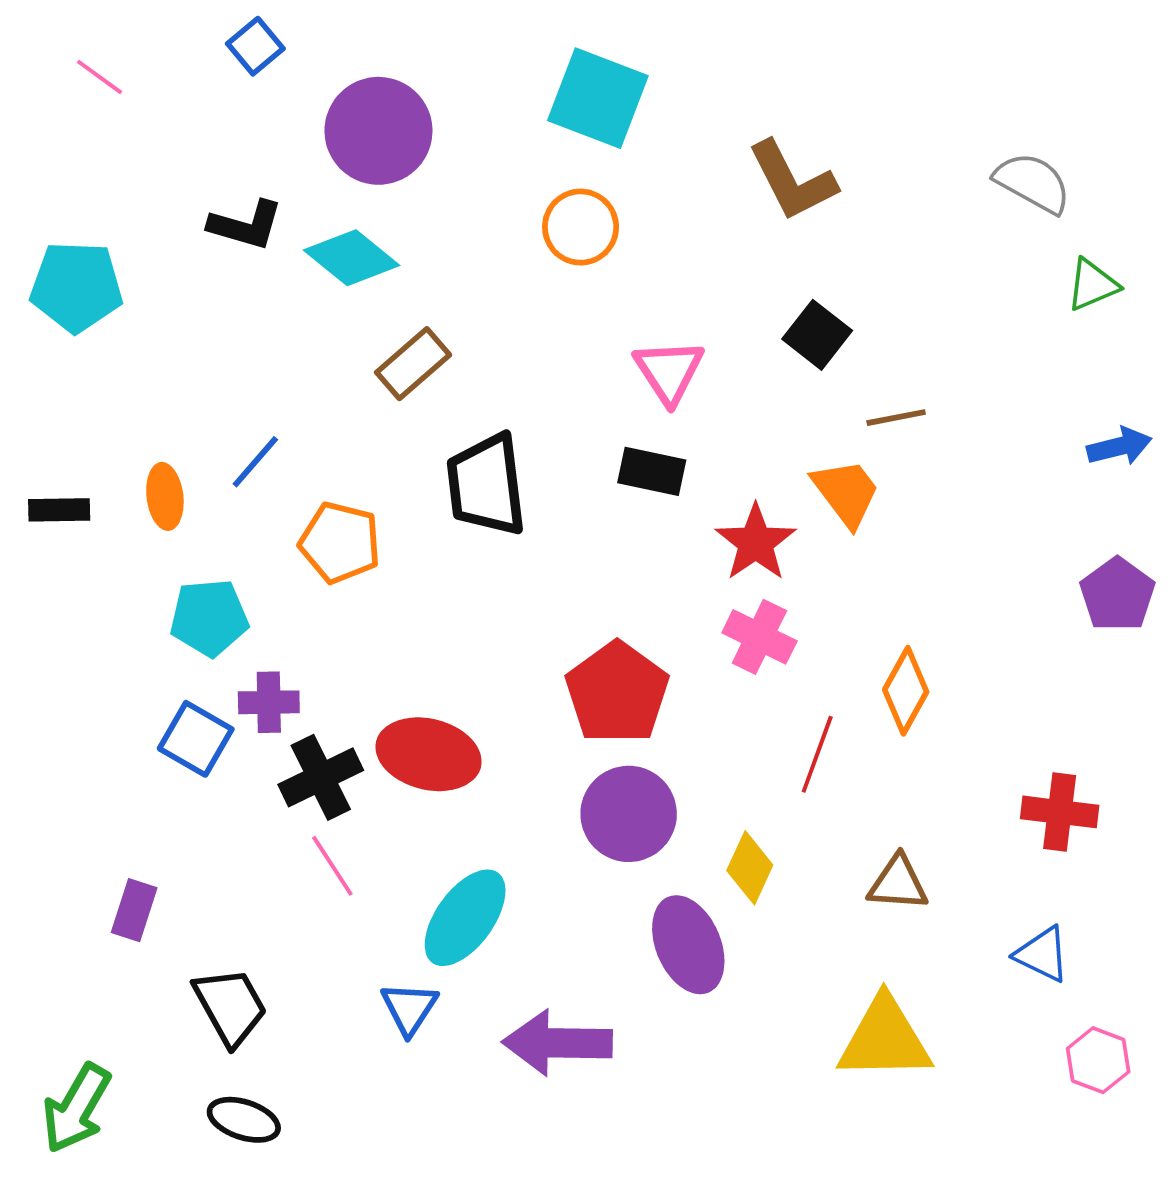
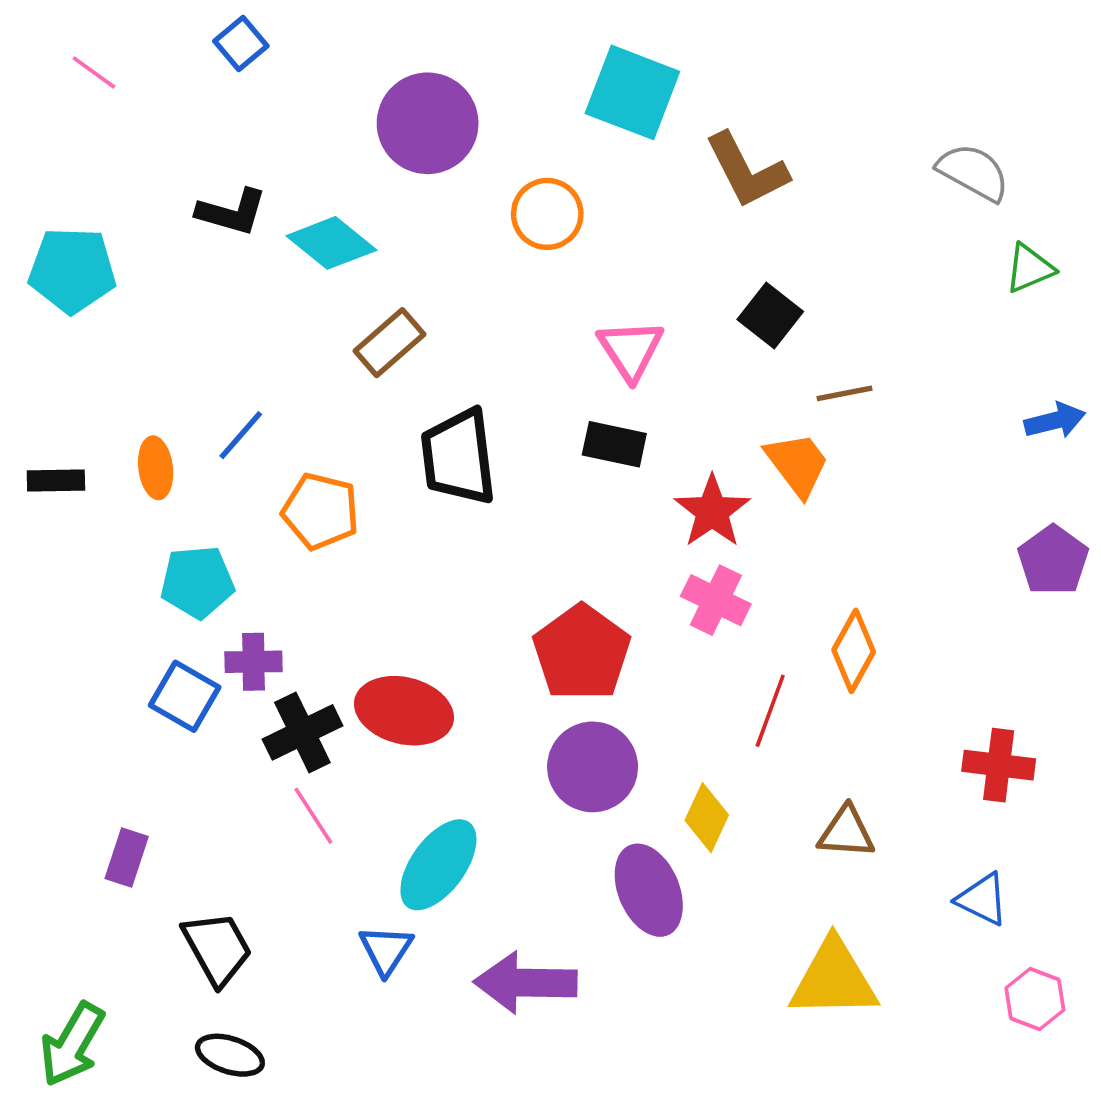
cyan square: (598, 98) -> (632, 92), moved
purple circle: (378, 131) -> (428, 123), moved

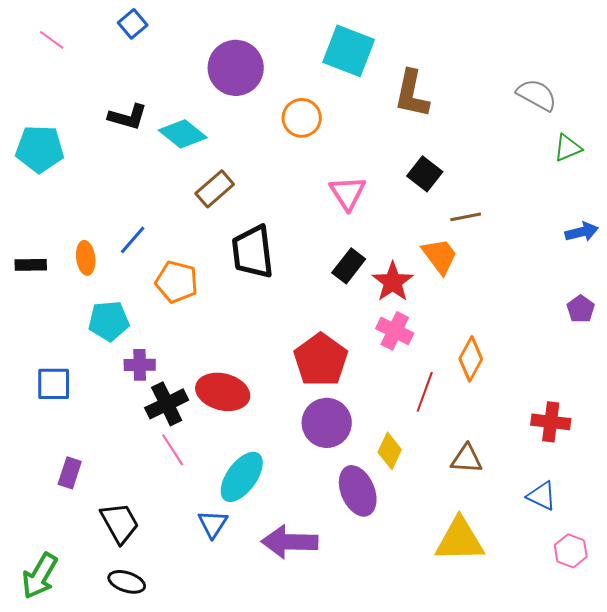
brown L-shape: (747, 170) -> (412, 94), turned 39
black rectangle: (614, 444) -> (349, 266), moved, turned -64
purple pentagon: (1053, 560) -> (581, 309), size x0.7
blue square: (185, 696) -> (54, 384), moved, turned -30

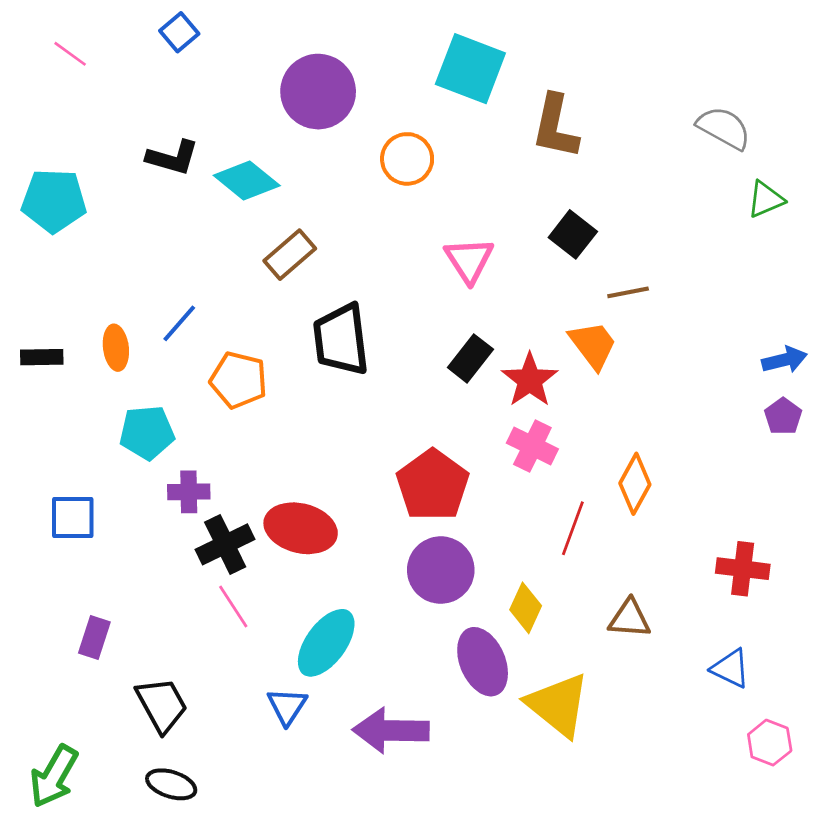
blue arrow: (582, 232) -> (784, 360), moved
yellow triangle: (460, 540) -> (558, 705), moved, turned 40

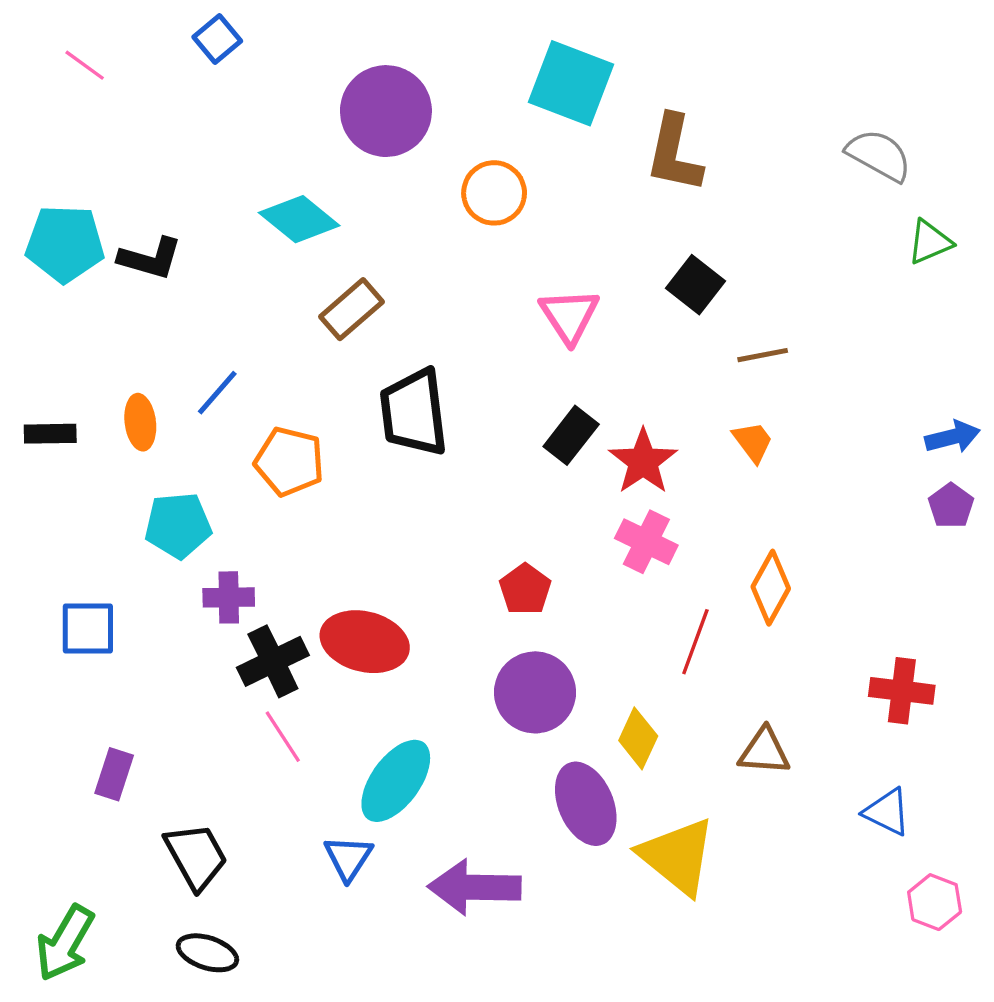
black L-shape: (173, 158) -> (150, 258), moved
orange trapezoid: (593, 345) -> (753, 442), moved, size x0.7
red pentagon: (433, 485) -> (525, 589), size x0.6

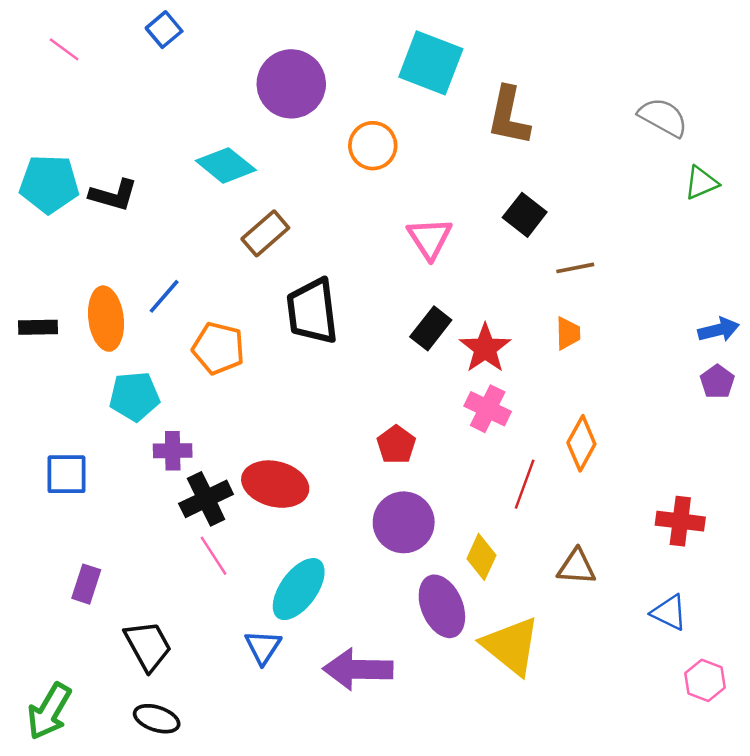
orange ellipse: (140, 422) -> (106, 319), size x1.5
orange trapezoid: (753, 442) -> (568, 333), turned 36

